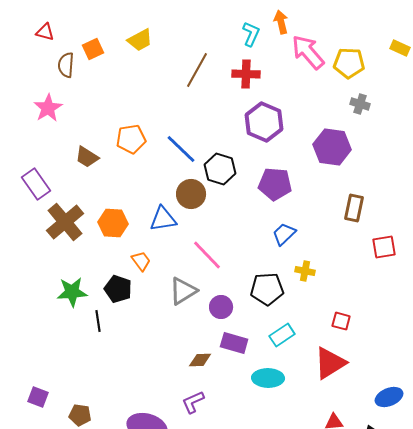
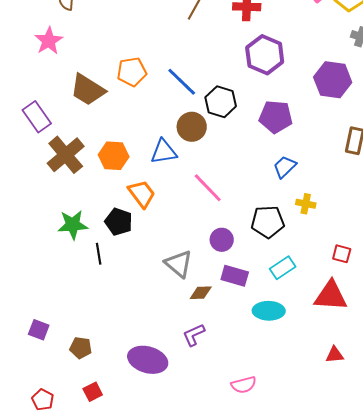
brown trapezoid: (87, 157) -> (88, 90), size x1.5
orange trapezoid: (141, 261) -> (142, 194), size x1.4
gray triangle: (183, 291) -> (179, 264), moved, turned -48
red triangle: (330, 363) -> (331, 296), turned 36

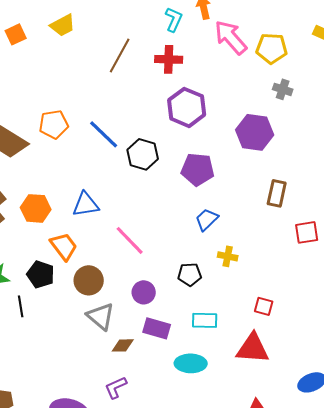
brown circle: (192, 127) -> (89, 280), moved
black pentagon: (268, 222) -> (190, 274), size x0.7
cyan rectangle: (283, 268) -> (205, 320), turned 35

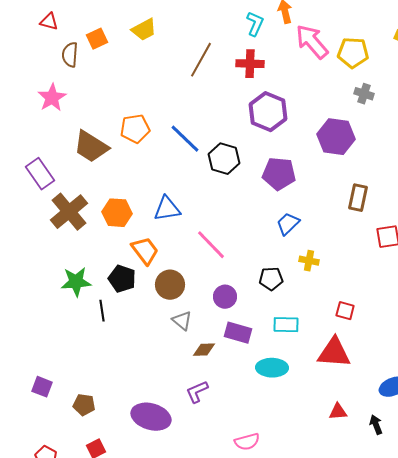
gray triangle: (101, 316) -> (182, 321), size x0.7

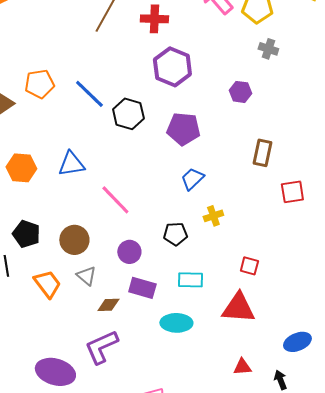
purple hexagon: (336, 137) -> (240, 92), size x0.6
orange trapezoid: (145, 251) -> (47, 284), moved
yellow cross: (309, 261) -> (213, 216), turned -30
purple L-shape: (197, 392) -> (101, 347), size x1.5

